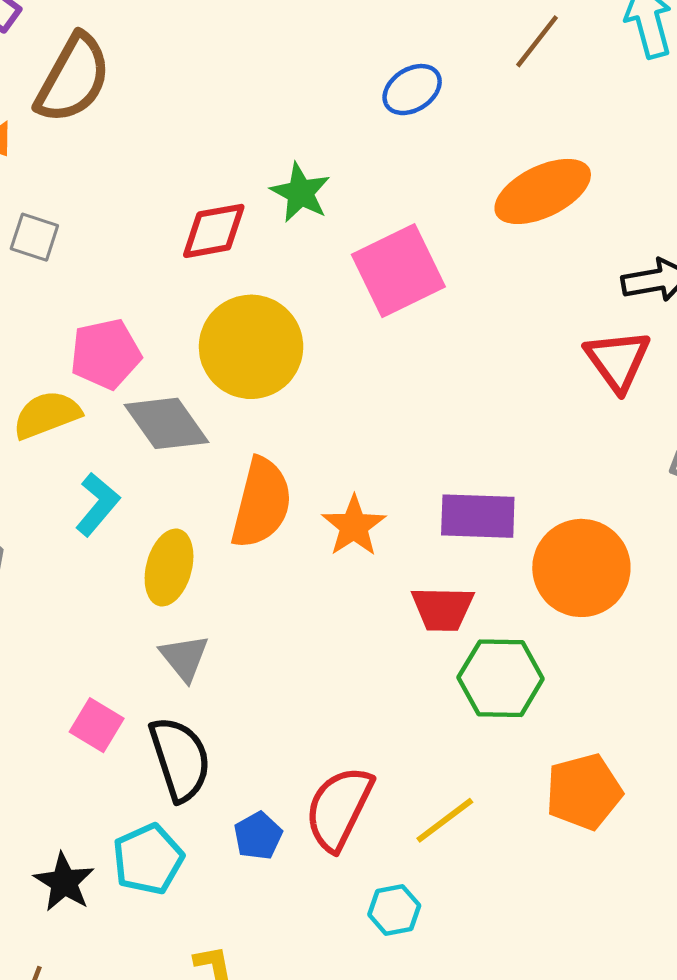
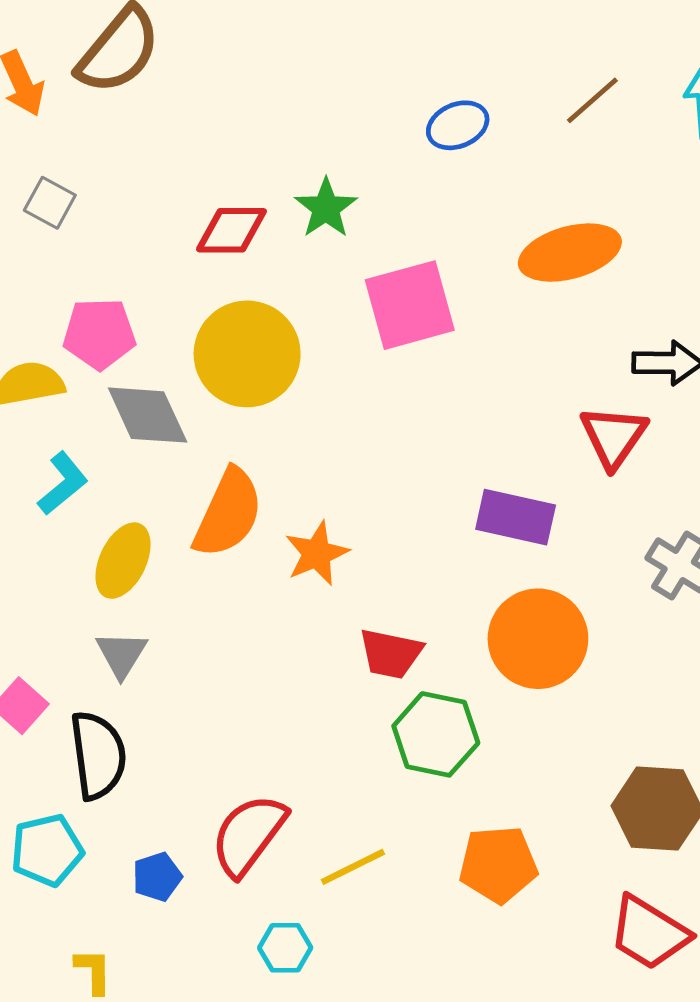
purple rectangle: (478, 516) -> (516, 517), moved
blue pentagon: (258, 836) -> (157, 877), moved

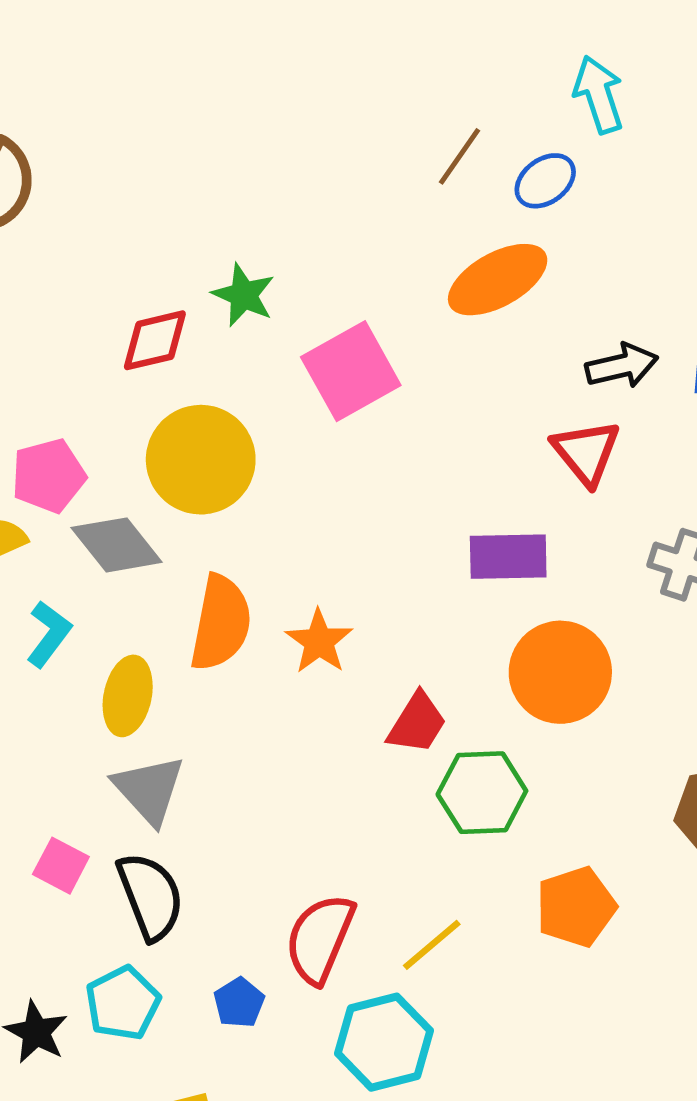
brown line: (592, 100) -> (459, 156), moved
blue ellipse: (458, 125) -> (545, 181), moved
gray triangle: (121, 654) -> (149, 790), size x1.4
red trapezoid: (391, 654) -> (417, 723), turned -56
cyan hexagon: (285, 948) -> (384, 1042), size x1.8

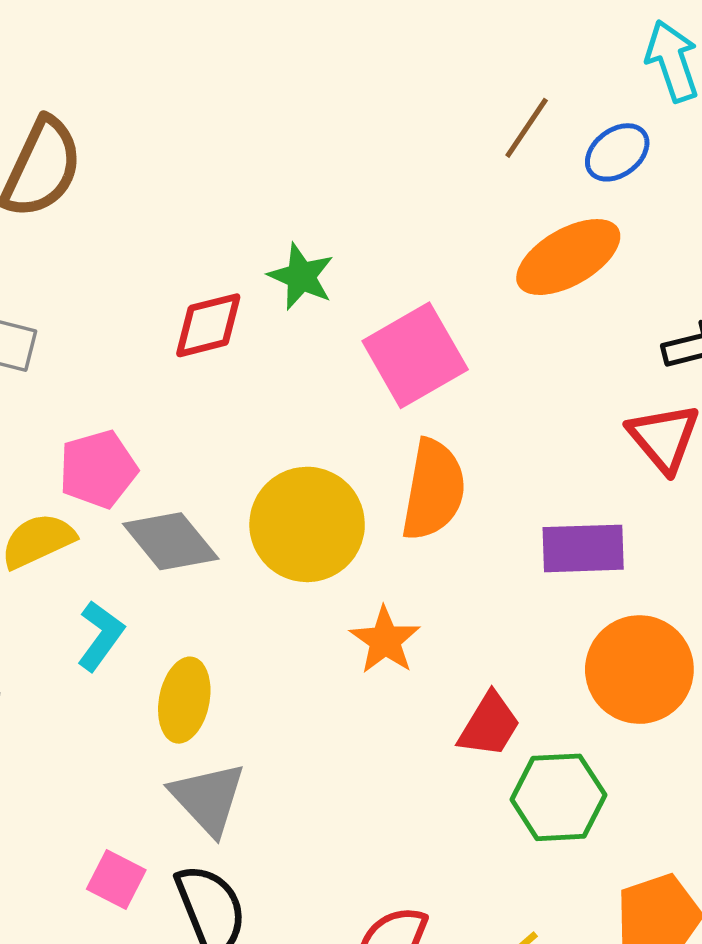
yellow circle: (201, 460) -> (307, 524), moved
orange semicircle: (221, 623) -> (433, 490), moved

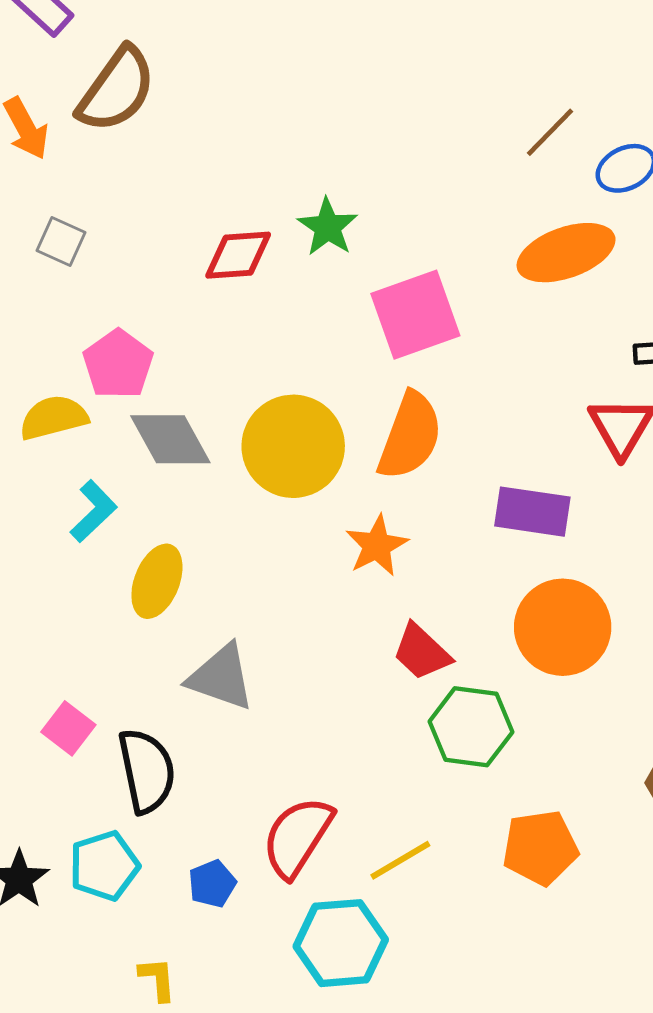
pink pentagon: (98, 469) -> (118, 364), turned -30
orange star: (385, 640) -> (377, 546), moved
red trapezoid: (489, 725) -> (422, 652), turned 92
gray triangle: (208, 798) -> (221, 677), moved, turned -38

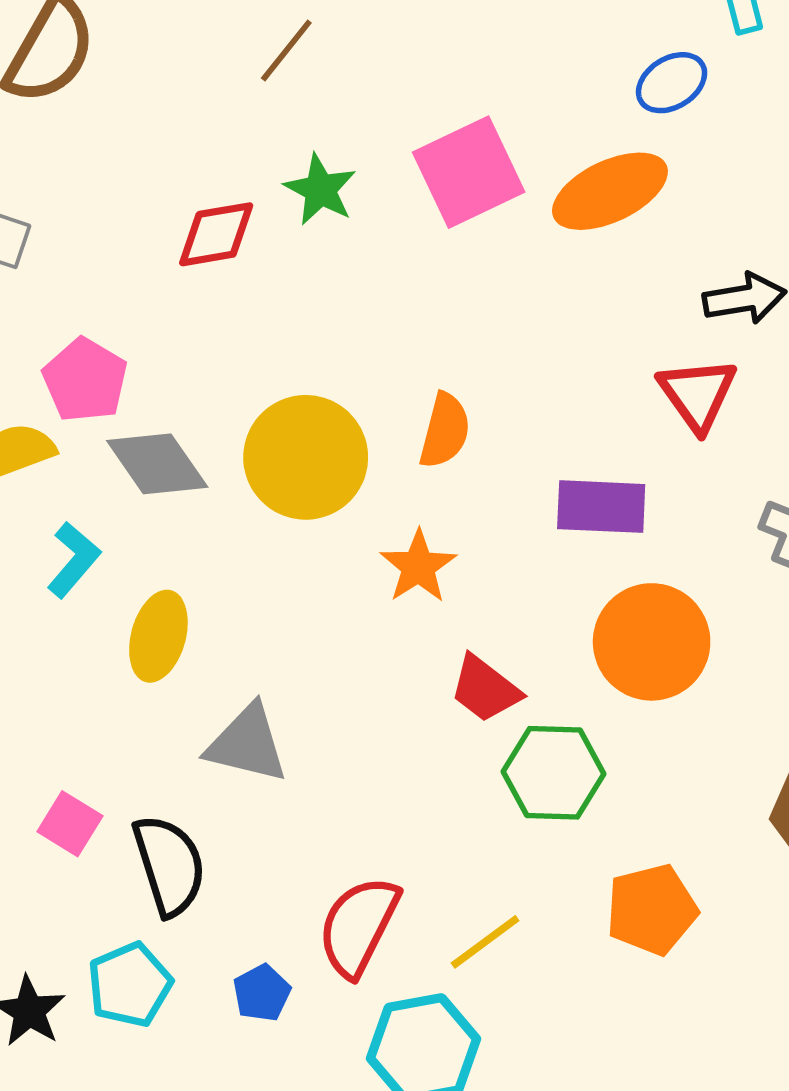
brown line: (550, 132) -> (286, 51), moved
pink square: (415, 315) -> (469, 172), moved
orange semicircle: (410, 436) -> (445, 431), size x0.7

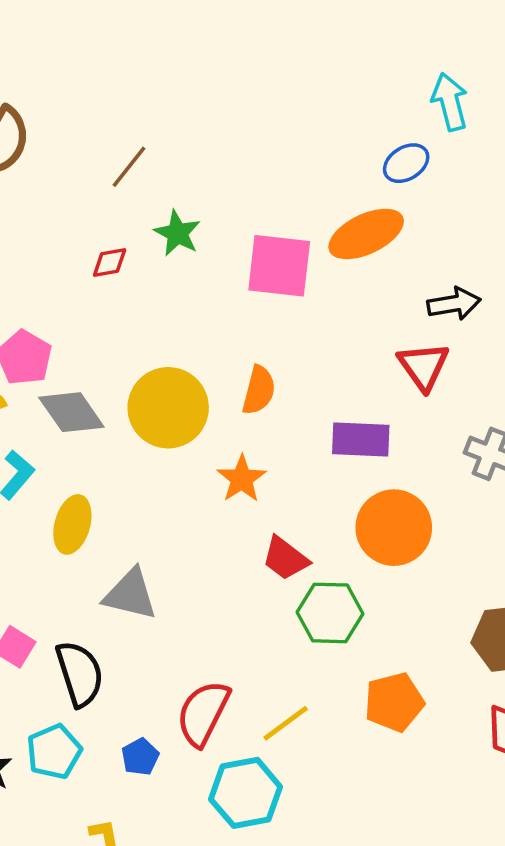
brown line: (286, 51) -> (129, 167), moved
pink square: (469, 172) -> (279, 266), moved, turned 32
red diamond: (216, 234) -> (110, 262), size x0.7

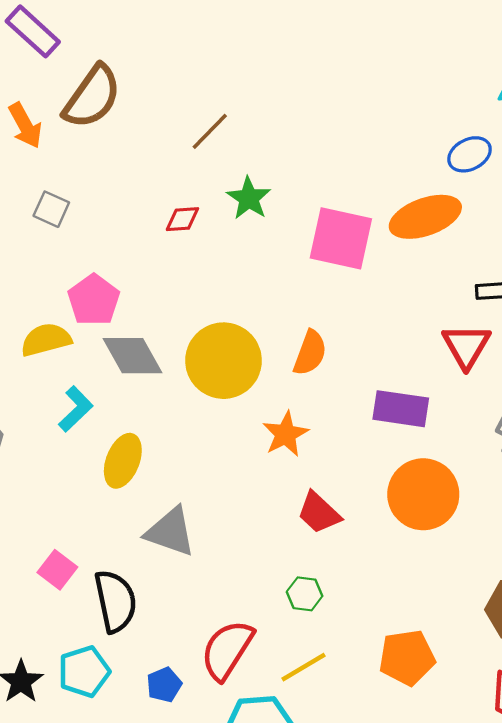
green hexagon: (330, 613) -> (305, 594), moved, size x0.6

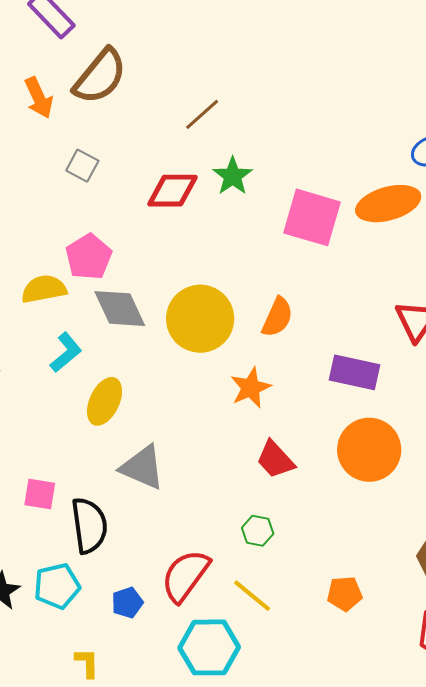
gray square: (51, 209) -> (82, 166), moved
red diamond: (182, 219) -> (172, 191), size x1.6
pink square: (57, 570) -> (40, 494), turned -32
orange pentagon: (407, 658) -> (345, 594), size x0.7
yellow line: (303, 667) -> (252, 596), turned 66

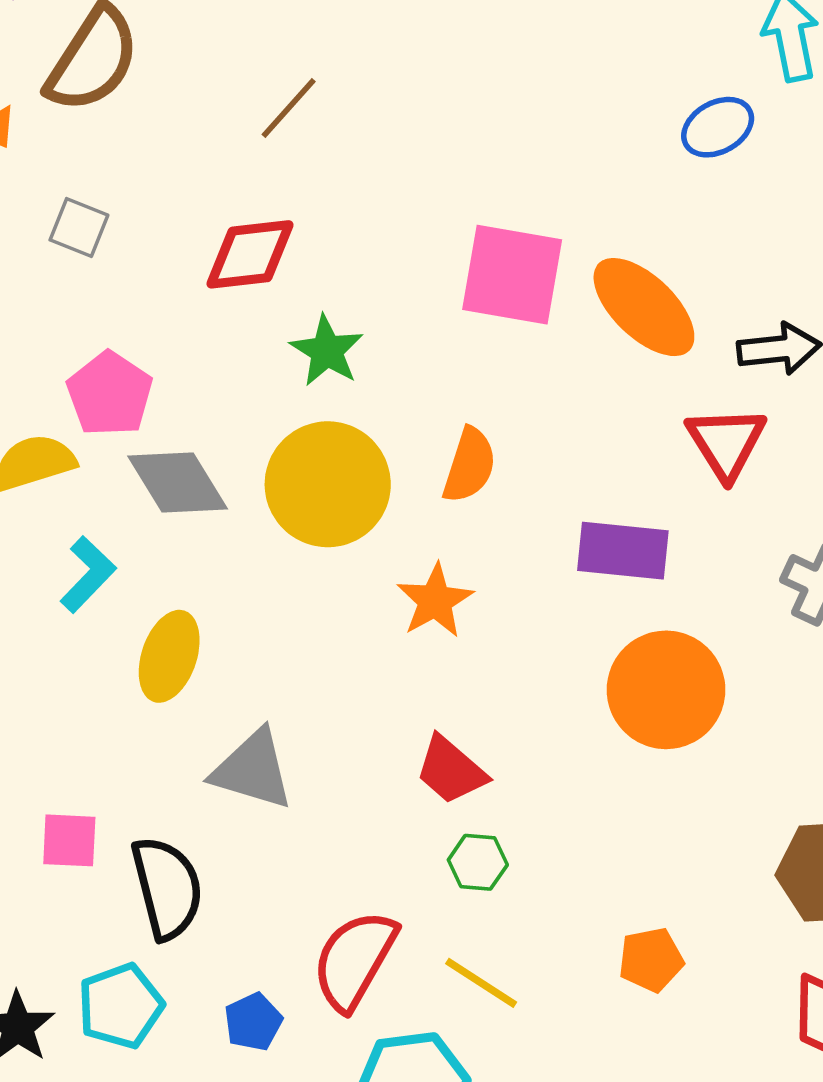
green star: (233, 176) -> (327, 351), moved
orange ellipse: (388, 204) -> (644, 307), moved, turned 66
red trapezoid: (275, 460) -> (451, 770), moved

